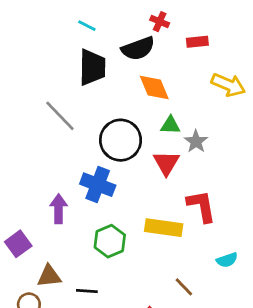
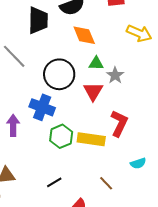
red L-shape: (201, 206) -> (119, 123), turned 36
green hexagon: (110, 241) -> (61, 136), moved
black line: (87, 291) -> (54, 182), moved, turned -35

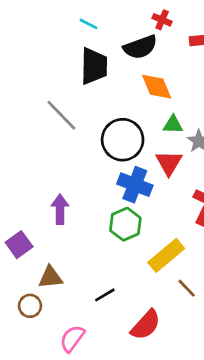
blue cross: (42, 107) -> (135, 185), moved
yellow rectangle: (91, 139) -> (166, 255), moved, turned -48
black line: (54, 182) -> (105, 295), moved

